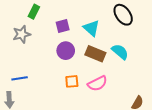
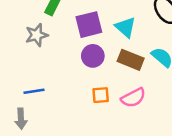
purple square: (63, 26) -> (89, 25), size x1.5

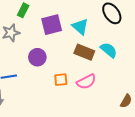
purple circle: (93, 56) -> (37, 57), moved

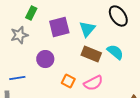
cyan triangle: (80, 27) -> (87, 29), turned 30
orange square: (61, 80) -> (68, 81), turned 32

